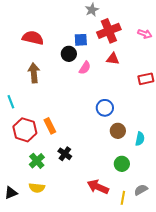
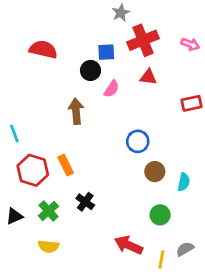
brown arrow: (34, 73) -> (76, 111), moved
black triangle: (11, 193) -> (14, 216), moved

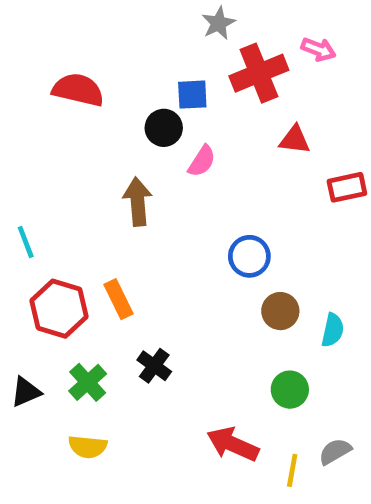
pink arrow: (190, 44) -> (318, 49), moved
red triangle: (148, 77) -> (295, 140), moved

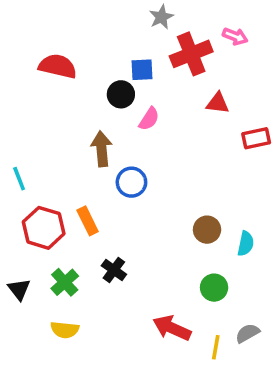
blue circle: (249, 256) -> (131, 182), moved
black triangle: (26, 392) -> (19, 289), turned -45

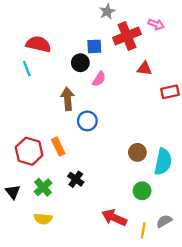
cyan line: (19, 179) -> (27, 69), moved
cyan semicircle: (246, 244) -> (163, 162), size x1.6

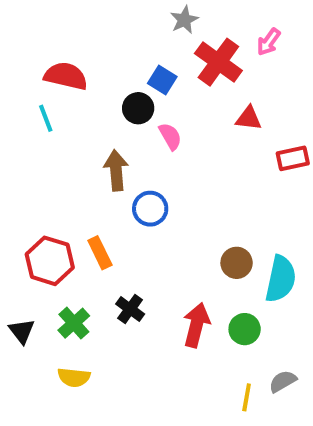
pink arrow: (156, 24) -> (269, 42), turned 105
red cross: (127, 36) -> (218, 62), turned -32
blue square: (94, 46) -> (162, 80), turned 35
pink semicircle: (99, 79) -> (170, 136), turned -63
red arrow: (114, 218) -> (196, 325), moved, turned 80

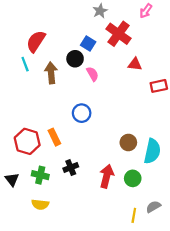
pink arrow: (269, 42) -> (146, 11), moved
red semicircle: (66, 76) -> (36, 41), turned -70
brown arrow: (116, 170) -> (51, 73), moved
black cross: (130, 309) -> (71, 168), turned 32
green cross: (74, 323) -> (40, 175), turned -35

